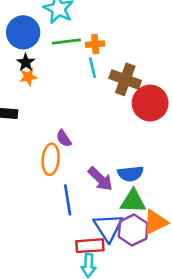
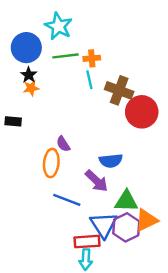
blue semicircle: (130, 174) -> (111, 161), moved
blue line: (68, 200) -> (67, 200), turned -60

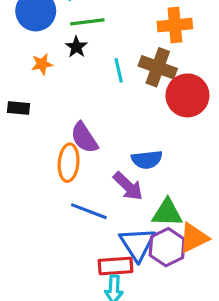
orange cross: (92, 58) -> (175, 25), moved, size x1.5
black star: (29, 75) -> (76, 47), moved
cyan line: (89, 80) -> (119, 70), moved
purple semicircle: (63, 144) -> (84, 138), size x1.5

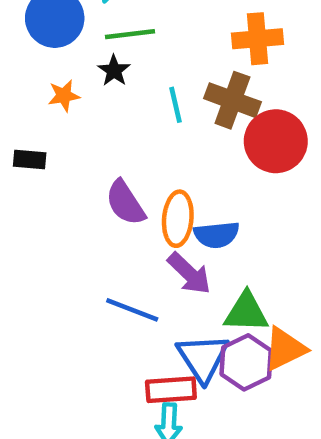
orange ellipse: (69, 163) -> (178, 219), moved

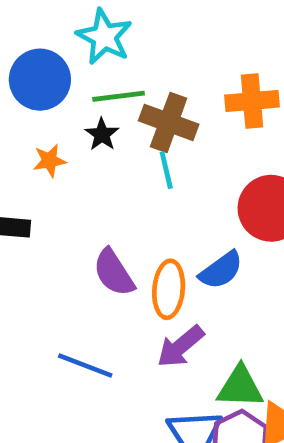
brown cross: (232, 100) -> (169, 122), moved
blue semicircle: (217, 235) -> (221, 270), moved, turned -30
purple arrow: (189, 273) -> (181, 346), turned 96
blue line: (132, 310) -> (85, 366), moved

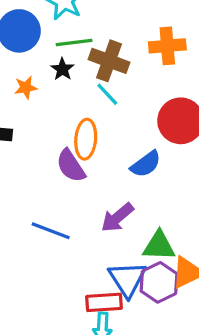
cyan line: (166, 170) -> (107, 94), turned -30
orange ellipse: (169, 289) -> (86, 139), moved

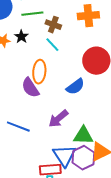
brown cross: (109, 61) -> (53, 25), size x0.7
black star: (62, 69) -> (21, 37), moved

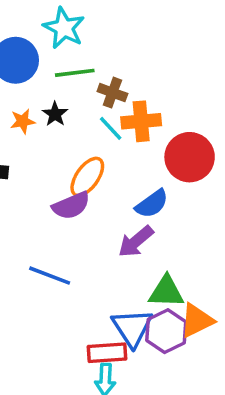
orange cross: (88, 16) -> (141, 121), moved
orange ellipse: (39, 72) -> (87, 177), turned 30
purple semicircle: (30, 88) -> (71, 206), turned -80
purple arrow: (58, 119) -> (136, 241), moved

